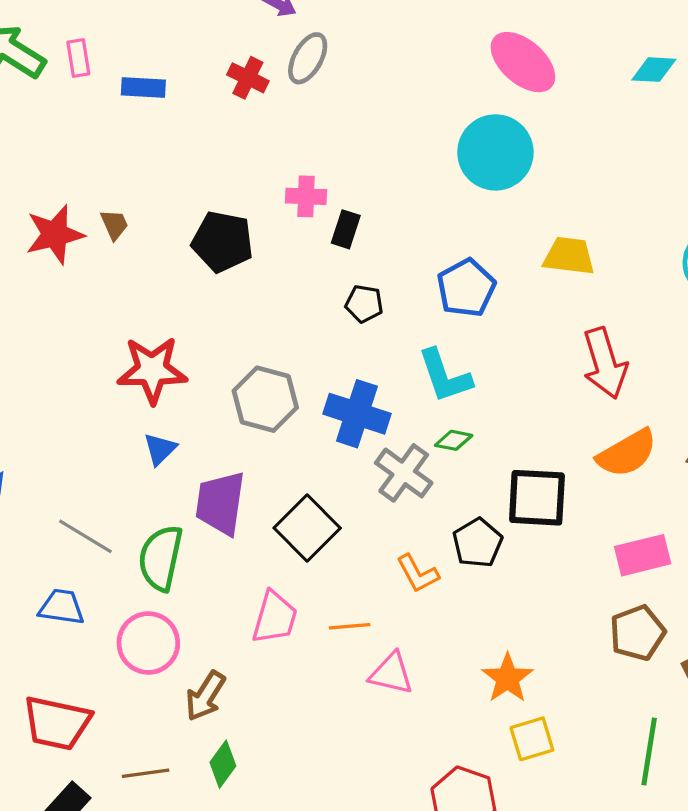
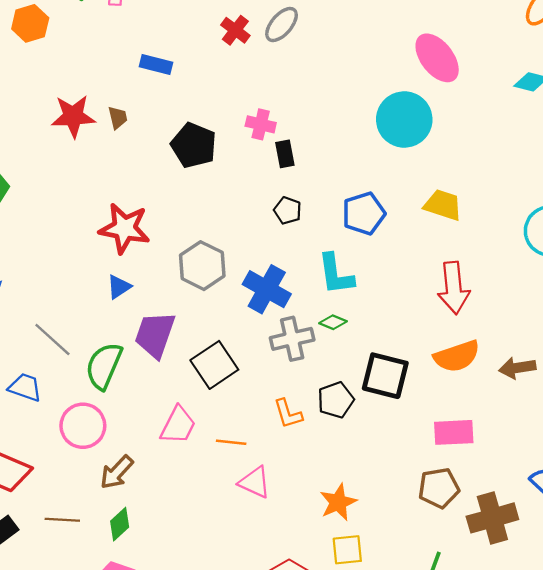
blue rectangle: (143, 87) -> (156, 64), moved
black rectangle: (346, 229) -> (285, 154), turned -40
gray cross: (404, 473) -> (292, 339), turned 30

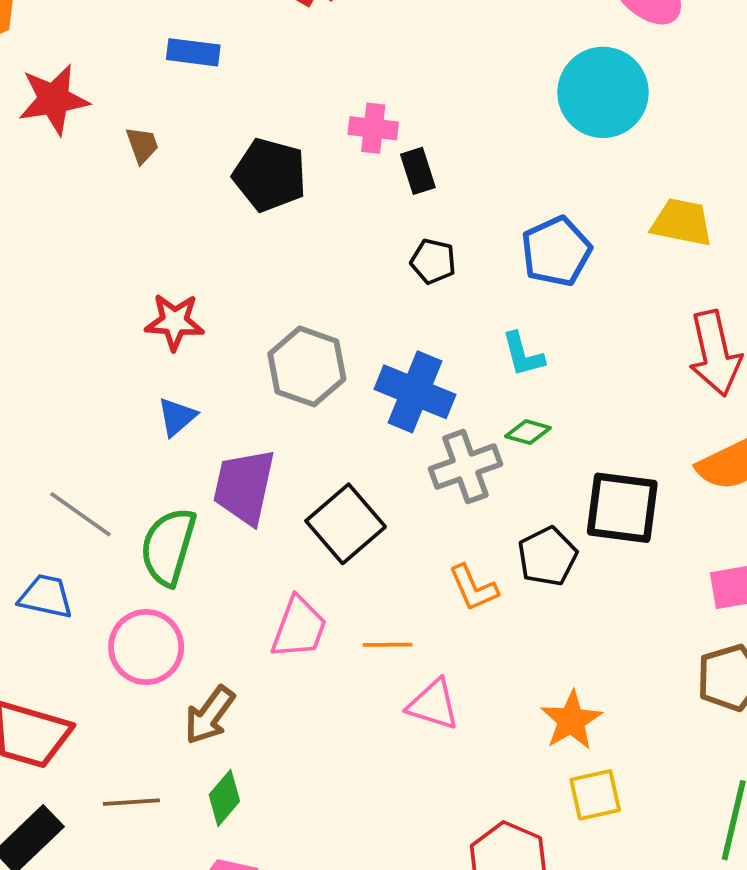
red star: (73, 116) -> (54, 99), moved
red star: (124, 228) -> (175, 322), size x0.7
cyan L-shape: (336, 274) -> (523, 354), size x0.7

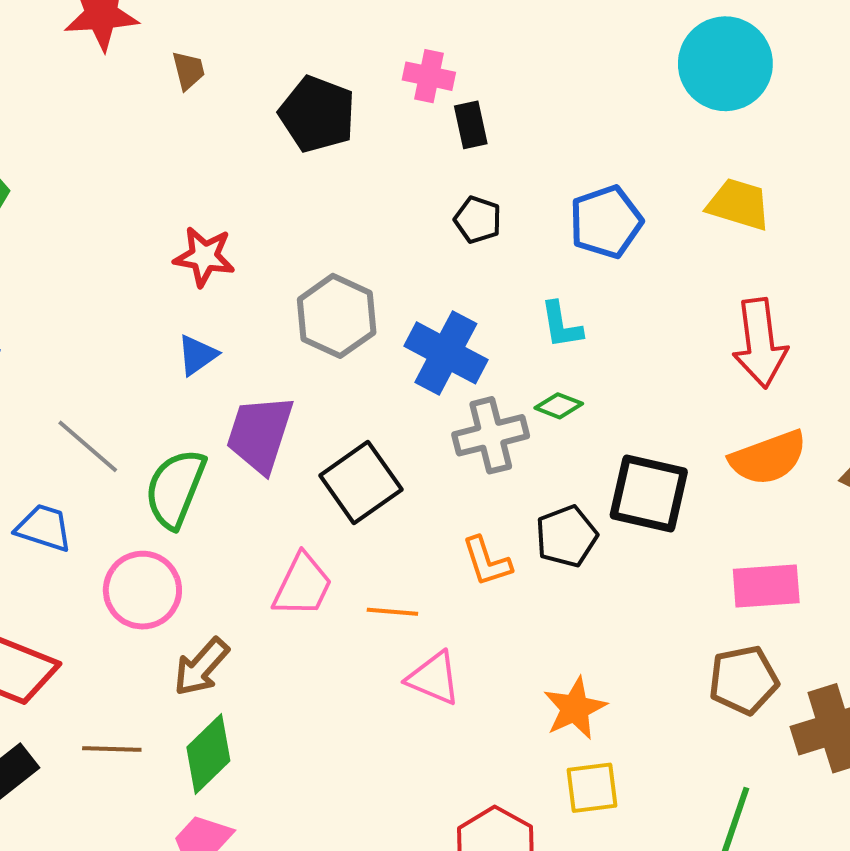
cyan circle: (603, 92) -> (725, 64), moved
green diamond: (224, 798) -> (208, 754), size x1.4

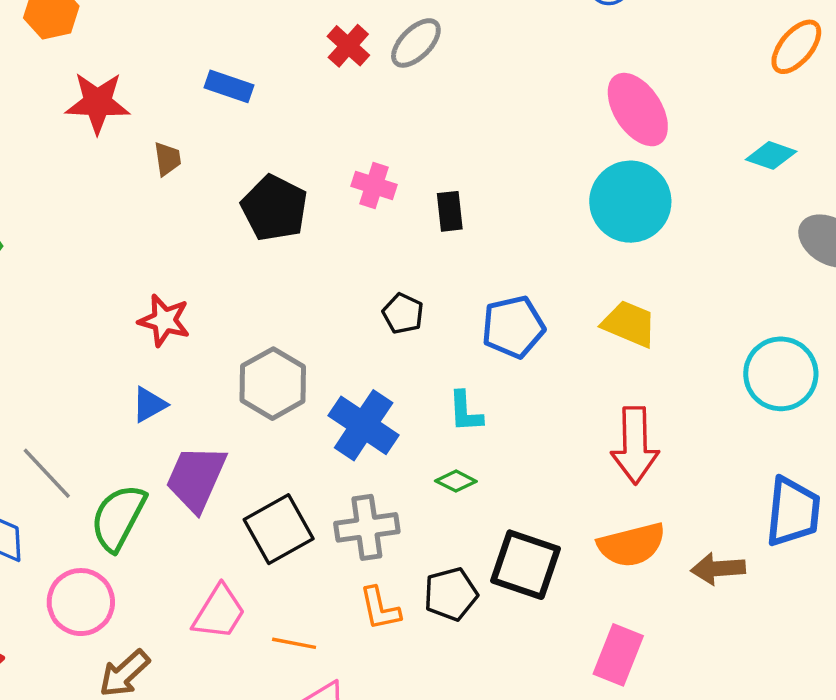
black rectangle: (471, 125) -> (450, 211), moved
gray cross: (491, 435) -> (367, 527), moved
pink rectangle: (766, 586) -> (618, 655), turned -70

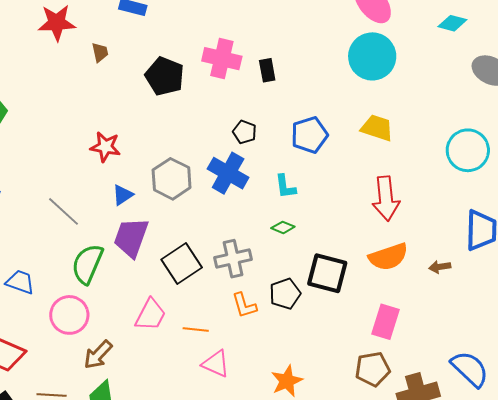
pink cross: (374, 185) -> (222, 59), size x1.5
blue triangle: (149, 405) -> (123, 195), moved
blue cross: (364, 425) -> (228, 173), moved
gray line: (47, 473) -> (63, 211), moved
brown arrow: (718, 569) -> (440, 267), size x0.7

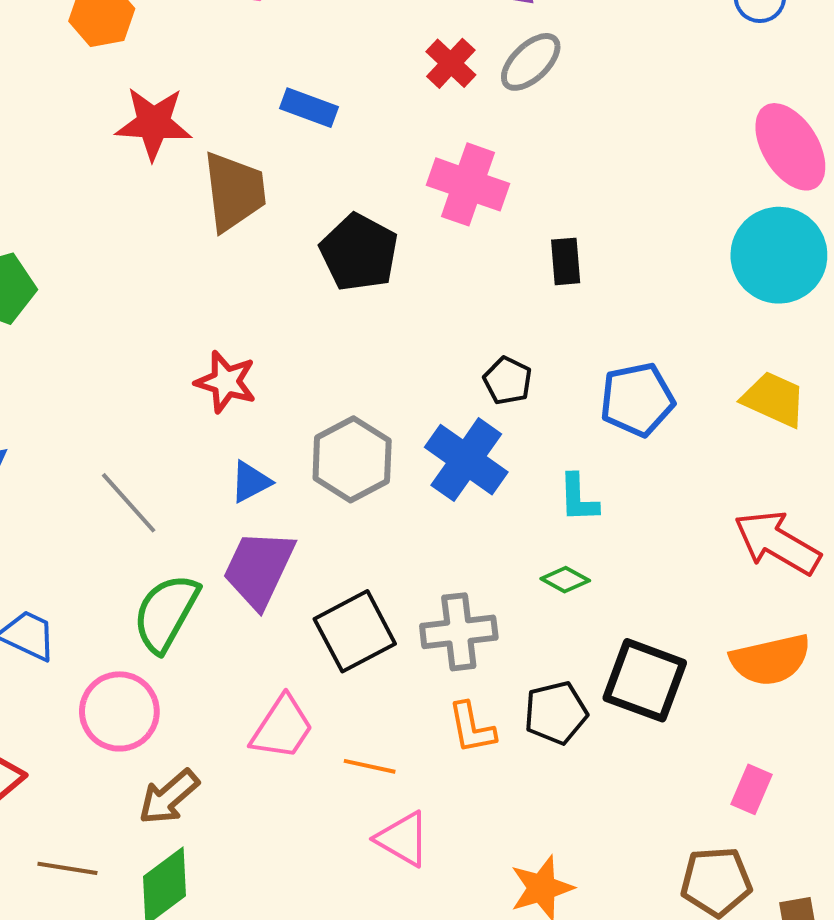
brown trapezoid: (100, 52) -> (234, 191), size x2.0
pink cross: (222, 59) -> (468, 184), moved
red arrow: (386, 199) -> (777, 543), turned 120
pink rectangle: (386, 322) -> (752, 789), size x0.7

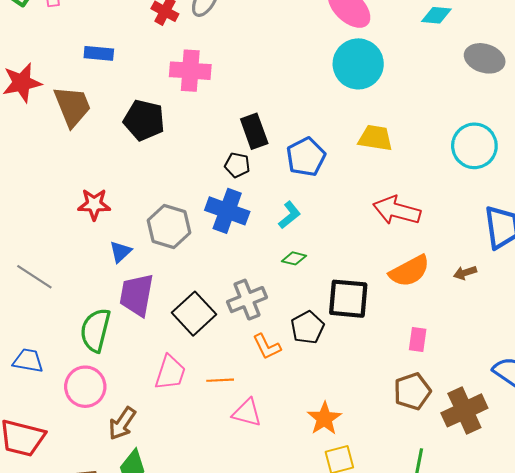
black rectangle: (566, 261) -> (254, 131), moved, size x1.4
cyan L-shape: (578, 498) -> (289, 215), turned -112
gray line: (129, 503) -> (34, 277), moved

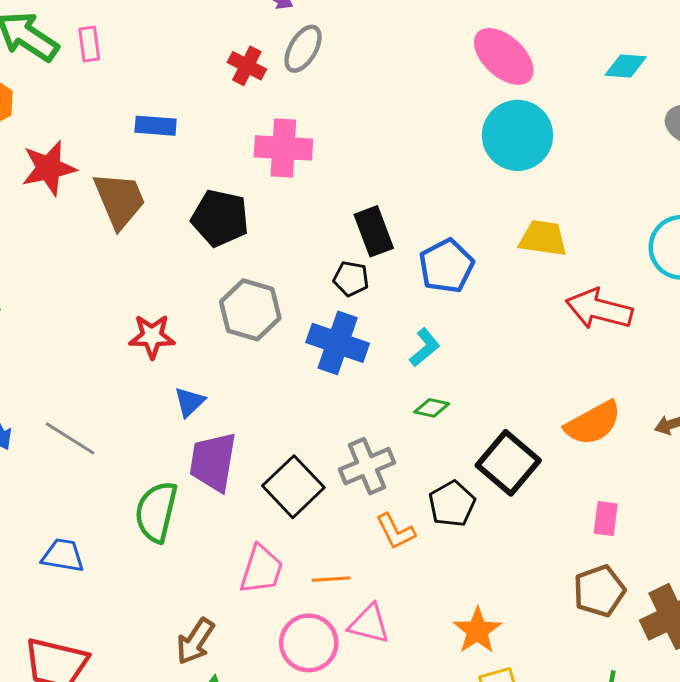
red arrow: (397, 210) -> (599, 309), moved
gray hexagon: (169, 227) -> (250, 310), moved
black square: (348, 299) -> (508, 463), turned 36
pink circle: (85, 387) -> (309, 643), moved

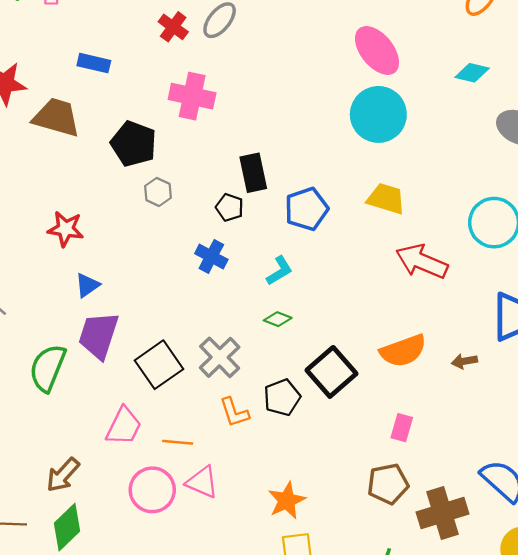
brown trapezoid: (120, 200) -> (56, 117), turned -60
gray hexagon: (250, 310) -> (158, 192), moved, size x0.6
blue cross: (338, 343) -> (211, 256), size x0.7
gray cross: (367, 466) -> (220, 357), turned -30

